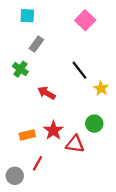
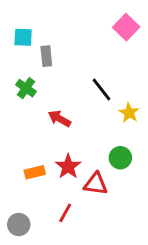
cyan square: (27, 16) -> (23, 37), moved
pink square: (85, 20) -> (126, 27), moved
gray rectangle: (36, 44) -> (46, 56), turned -42
red line: (37, 163) -> (65, 213), moved

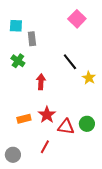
pink square: (126, 27) -> (77, 19), moved
red arrow: (59, 119) -> (41, 82), turned 63
green circle: (120, 158) -> (87, 124), moved

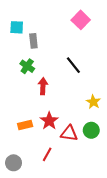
green cross: (18, 61) -> (27, 66), moved
yellow star: (89, 78) -> (93, 102), moved

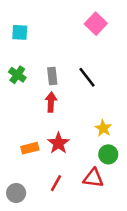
gray rectangle: (33, 41) -> (52, 76), moved
green cross: (27, 66) -> (17, 75), moved
yellow star: (93, 102) -> (103, 128), moved
red triangle: (69, 133) -> (93, 178), moved

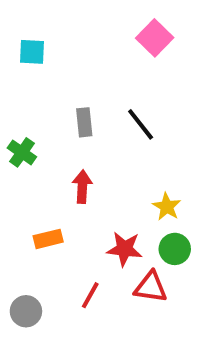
green cross: (17, 75) -> (22, 152), moved
red arrow: (51, 102) -> (82, 187), moved
red star: (58, 143) -> (124, 249), moved, turned -30

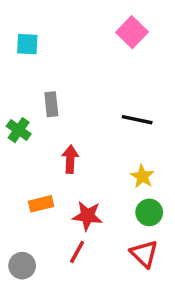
gray rectangle: (84, 122) -> (51, 104), moved
black line: (141, 124) -> (137, 120), moved, turned -40
red star: (124, 249) -> (87, 216), moved
red triangle: (151, 287) -> (144, 254), moved, turned 36

